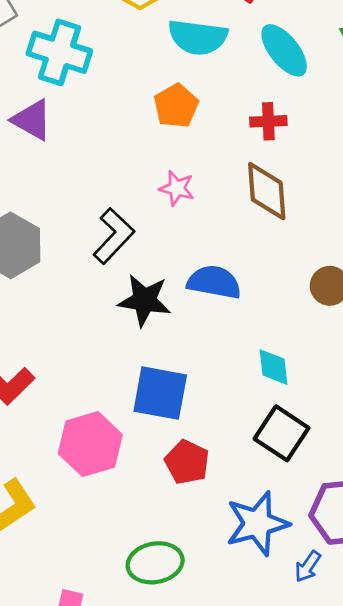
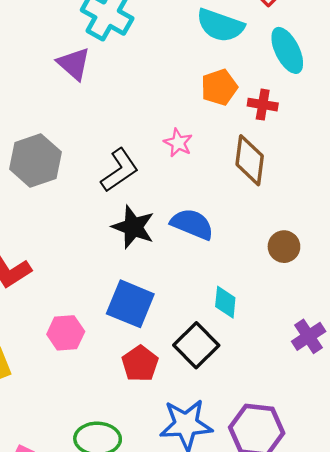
orange pentagon: (176, 106) -> (219, 87), moved
black square: (282, 433) -> (196, 345), moved
pink hexagon: (90, 444) -> (66, 333), size x0.7

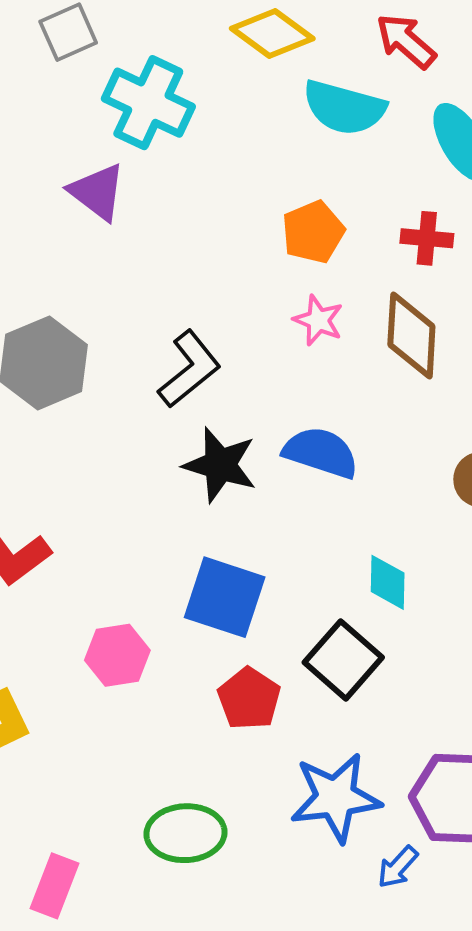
orange pentagon: (219, 87) -> (313, 232), moved
pink star: (178, 143) -> (318, 320), moved

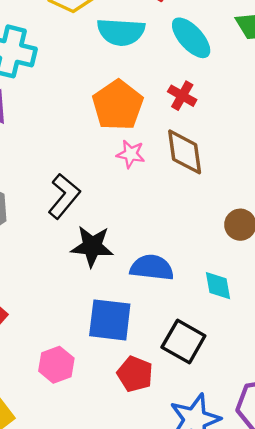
orange pentagon: (313, 232) -> (118, 105), size x1.4
red cross: (427, 238) -> (182, 96), turned 36
blue semicircle: (321, 453) -> (152, 268), moved
cyan diamond: (388, 582) -> (218, 286), moved

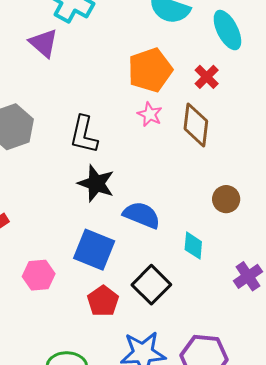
black L-shape: (64, 196) -> (84, 135), turned 138

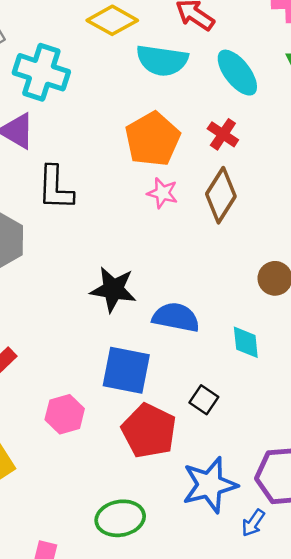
brown diamond: (196, 125) -> (221, 195), turned 36
black L-shape: (84, 135) -> (55, 188), moved
black square: (151, 285) -> (204, 400), size x0.6
red pentagon: (103, 301) -> (149, 431), size x1.4

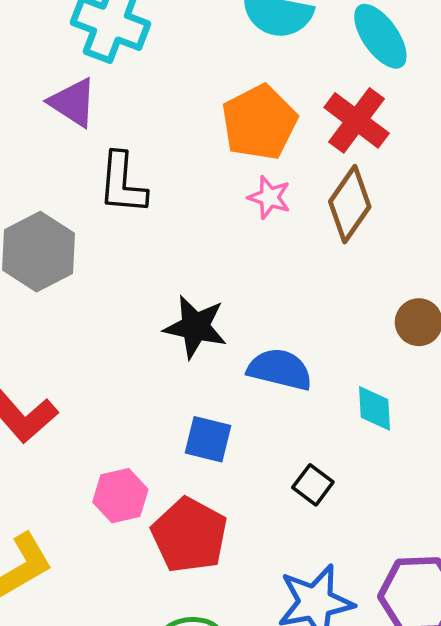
red cross: (223, 134) -> (357, 120), size x1.5
blue square: (126, 370) -> (208, 439), size x0.7
red pentagon: (149, 431) -> (189, 535), moved

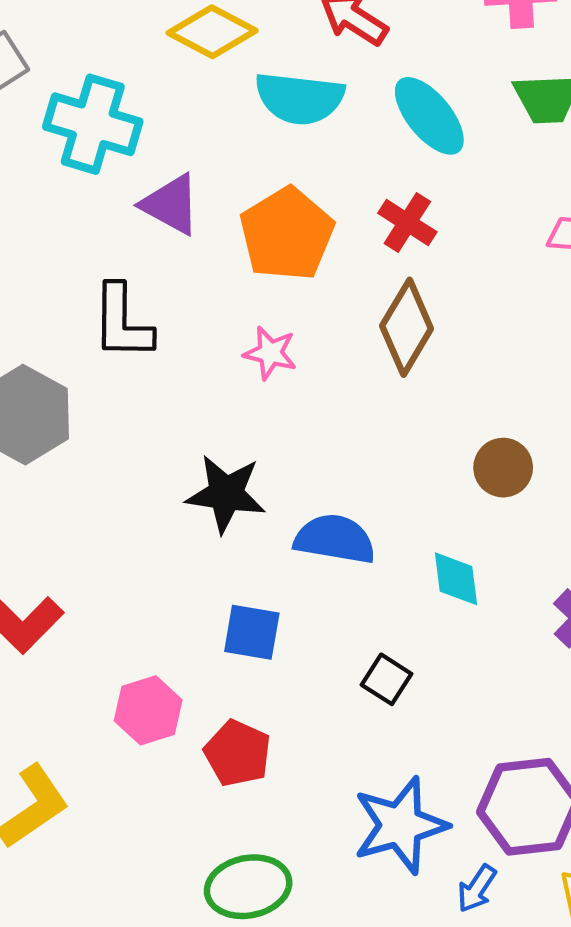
purple triangle: (73, 102) -> (171, 204), moved
red cross: (357, 120) -> (407, 223), size x0.7
pink star: (269, 197) -> (270, 353), moved
red pentagon: (189, 535) -> (238, 753), size x0.7

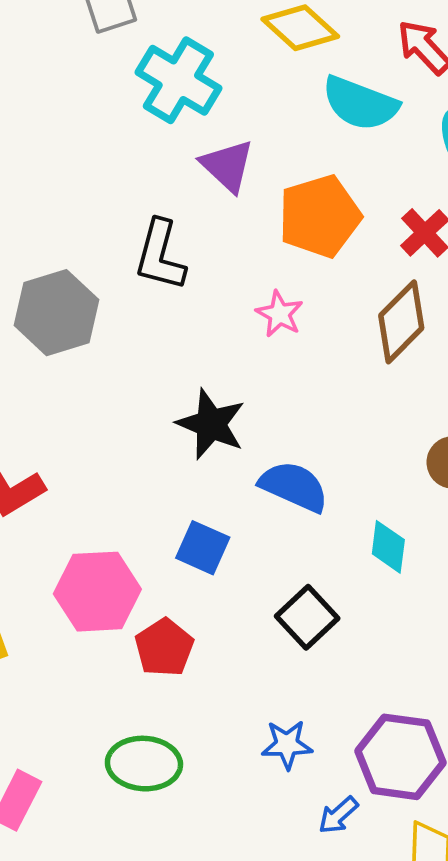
black square: (386, 679) -> (307, 617), size x1.4
pink hexagon: (148, 710) -> (97, 592), size x1.4
blue star: (400, 825) -> (287, 745), size x0.6

